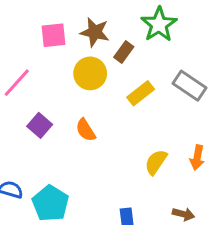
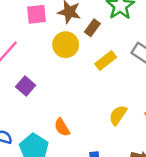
orange semicircle: (86, 130) -> (62, 127), moved

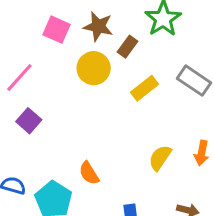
pink square: (36, 14) -> (57, 30), turned 30
purple square: (26, 86) -> (29, 121), moved

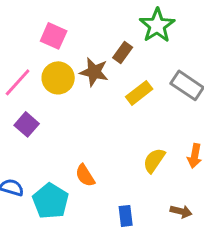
brown star: (98, 26) -> (94, 72), moved
yellow circle: (94, 68) -> (58, 78), moved

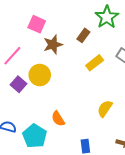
brown star: (94, 72) -> (53, 45), moved, turned -30
yellow circle: (58, 78) -> (40, 75), moved

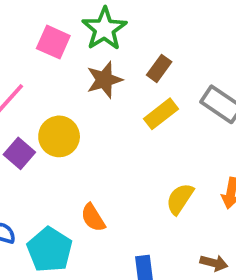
green star: (107, 17) -> (104, 29), moved
brown rectangle: (83, 35) -> (159, 68), moved
brown star: (53, 45) -> (104, 80), moved

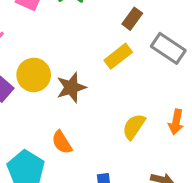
brown rectangle: (159, 68) -> (132, 19), moved
brown star: (104, 80) -> (71, 87), moved

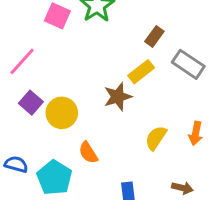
yellow circle: (34, 75) -> (62, 113), moved
brown star: (71, 87) -> (118, 97), moved

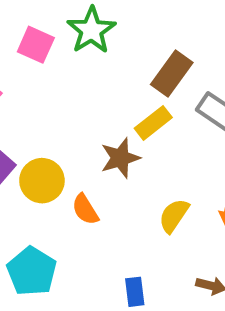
brown rectangle: (154, 36) -> (172, 73), size x1.5
orange semicircle: (88, 153) -> (85, 209), moved

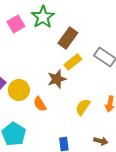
pink square: (36, 45) -> (16, 24), turned 36
brown rectangle: (172, 73) -> (68, 38), moved

